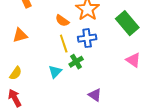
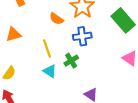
yellow line: (64, 44) -> (47, 49), moved
cyan triangle: (55, 72) -> (50, 71), turned -40

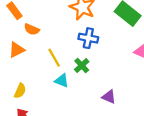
orange semicircle: (56, 19) -> (32, 29), moved
blue cross: (82, 36) -> (88, 38), turned 30

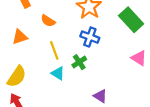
orange semicircle: (32, 29) -> (48, 21), moved
yellow semicircle: (20, 91) -> (17, 77), size x1.5

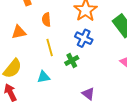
orange semicircle: (48, 21) -> (46, 20), turned 48
cyan triangle: (58, 73) -> (44, 77), moved, turned -48

